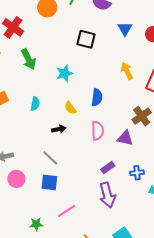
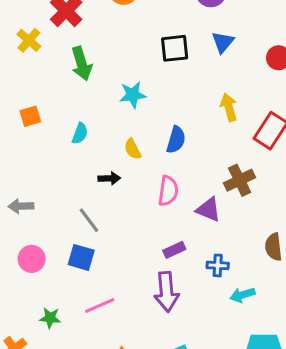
blue triangle: (125, 29) -> (223, 42), moved
black square: (86, 39) -> (175, 48), turned -30
pink circle: (16, 179) -> (32, 259), moved

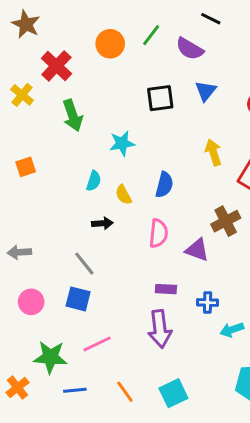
cyan semicircle: (80, 133) -> (94, 181), moved
purple rectangle: (174, 250) -> (166, 289), turned 30
green star: (50, 318) -> (50, 357), size x1.6

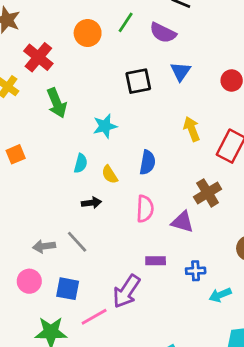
gray arrow: (19, 252) -> (44, 246), moved
blue square: (78, 299) -> (68, 289), moved
purple arrow: (160, 329) -> (126, 291), moved, turned 44

